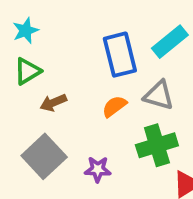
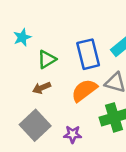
green triangle: (27, 71) -> (47, 59), moved
orange semicircle: (114, 106) -> (84, 90), size x1.5

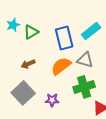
green triangle: (47, 59) -> (31, 32), moved

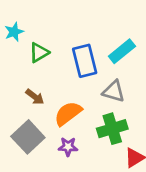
cyan star: (13, 25) -> (14, 32), moved
brown arrow: (28, 64) -> (35, 97), turned -120
orange semicircle: (61, 66) -> (68, 113), moved

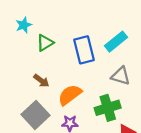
gray triangle: (114, 91) -> (121, 76), moved

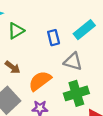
blue rectangle: (84, 50) -> (54, 38), size x0.6
gray triangle: (121, 76) -> (73, 62), moved

